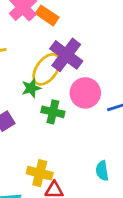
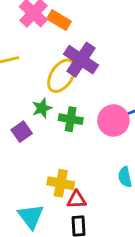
green star: (31, 88) -> (42, 108), moved
pink circle: (85, 93) -> (113, 120), moved

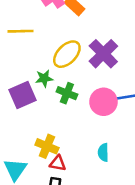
purple cross: (81, 60) -> (103, 54), moved
purple square: (22, 132) -> (23, 95), size x1.5

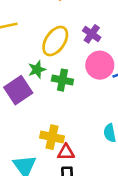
purple cross: (103, 54) -> (92, 34), size x0.6
pink circle: (103, 102) -> (100, 65), moved

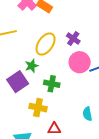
green cross: (62, 80) -> (52, 84), moved
yellow cross: (52, 137) -> (38, 108), moved

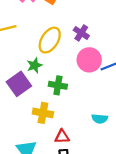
cyan semicircle: (87, 114) -> (100, 119), turned -72

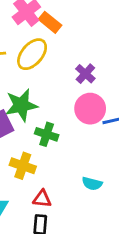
yellow ellipse: (50, 40) -> (32, 54), moved
green star: (35, 65) -> (21, 105), size x1.6

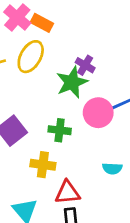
green star: (21, 105) -> (72, 82), moved
pink circle: (90, 109) -> (98, 113), moved
red triangle: (42, 199) -> (67, 192), size x1.4

